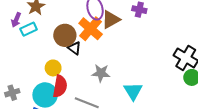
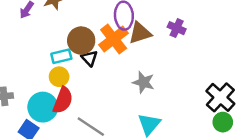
cyan rectangle: (29, 29) -> (61, 56), moved
gray star: (101, 73) -> (143, 82), moved

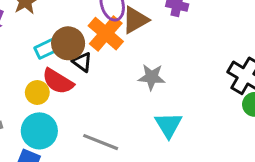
cyan rectangle: (61, 56) -> (47, 48), moved
yellow circle: (59, 77) -> (37, 93), moved
red semicircle: (63, 100) -> (58, 81), moved, turned 112

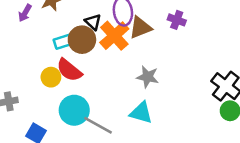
black triangle: (82, 62) -> (93, 22), moved
cyan triangle: (168, 125) -> (141, 113), moved, turned -50
cyan circle: (39, 131) -> (74, 110), moved

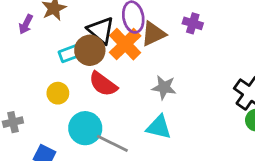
black triangle: (93, 22) -> (101, 30), size x1.5
red semicircle: (69, 70) -> (103, 84), moved

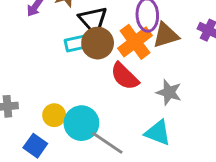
black triangle: (101, 30) -> (93, 20), moved
red semicircle: (103, 84) -> (125, 76), moved
yellow circle: (58, 93) -> (54, 115), moved

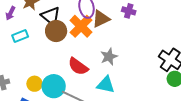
cyan rectangle: (77, 43) -> (20, 36), moved
red semicircle: (125, 76) -> (78, 66), moved
gray star: (169, 92) -> (109, 57), turned -30

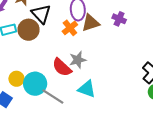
orange cross: (81, 26) -> (70, 28), size x0.7
brown circle: (56, 31) -> (29, 30), moved
gray star: (109, 57) -> (78, 60), moved

